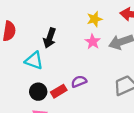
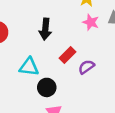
cyan triangle: (34, 61) -> (29, 67), moved
red rectangle: (59, 91) -> (68, 55), moved

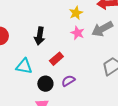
purple semicircle: (86, 67) -> (68, 81), moved
black circle: (47, 87) -> (45, 84), moved

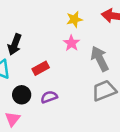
gray arrow: (102, 29) -> (100, 59), moved, turned 80
black arrow: (40, 36) -> (15, 44), moved

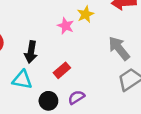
pink star: (71, 43) -> (66, 26), moved

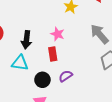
pink star: (66, 26) -> (57, 34), moved
red rectangle: (62, 70) -> (53, 54), turned -56

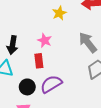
purple semicircle: (66, 76) -> (51, 84), size x1.5

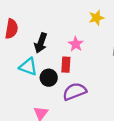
black circle: (27, 87) -> (49, 78), moved

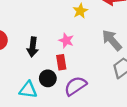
cyan triangle: (28, 67) -> (28, 90), moved

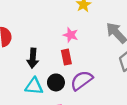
black arrow: (33, 47) -> (33, 58), moved
black circle: (48, 78) -> (56, 82), moved

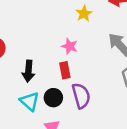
purple semicircle: (82, 80) -> (81, 96), turned 110
cyan triangle: (34, 86) -> (30, 101), turned 36

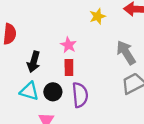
pink star: (70, 46) -> (68, 45), moved
cyan triangle: (30, 101) -> (29, 91), turned -36

